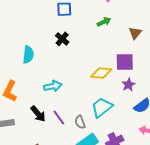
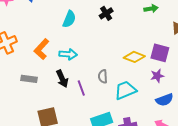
cyan arrow: (53, 86) -> (68, 54), moved
gray semicircle: (80, 122) -> (103, 76), moved

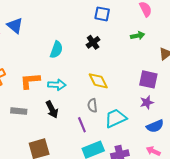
orange L-shape: (42, 49) -> (30, 81), turned 45
yellow diamond: (134, 57) -> (98, 81), moved, turned 45
purple line: (81, 88) -> (82, 125), moved

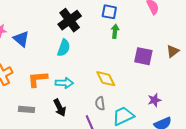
blue triangle: (15, 26) -> (21, 39), moved
green arrow: (138, 36) -> (115, 31), moved, turned -72
black cross: (93, 42) -> (70, 20), moved, size x1.6
purple square: (148, 79) -> (143, 56), moved

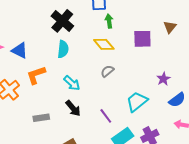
orange L-shape: (38, 79) -> (36, 75), moved
yellow diamond: (106, 79) -> (104, 44), moved
cyan arrow: (64, 83) -> (72, 83), turned 54
gray semicircle: (100, 103) -> (107, 71), moved, turned 72

